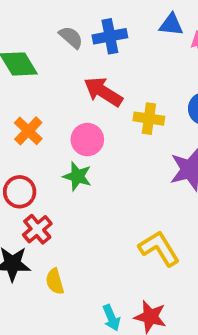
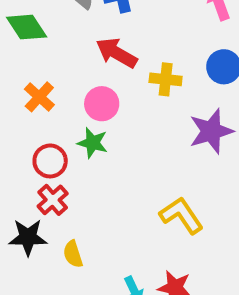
red circle: (20, 192) -> (50, 161), moved

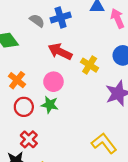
yellow cross: (166, 79) -> (90, 65), turned 30
red circle: (50, 161) -> (24, 107), moved

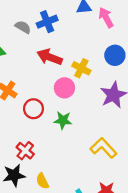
pink circle: (53, 82) -> (64, 88), moved
green star: (50, 105) -> (63, 120), moved
red circle: (24, 107) -> (33, 109), moved

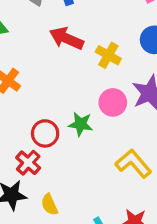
pink circle: (64, 88) -> (113, 102), moved
red circle: (33, 109) -> (45, 133), moved

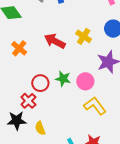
red arrow: (66, 38) -> (55, 41), moved
pink circle: (113, 102) -> (85, 81), moved

